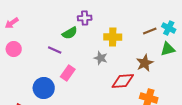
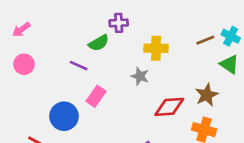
green triangle: (168, 49) -> (229, 64), turned 49
brown star: (145, 63) -> (207, 95), moved

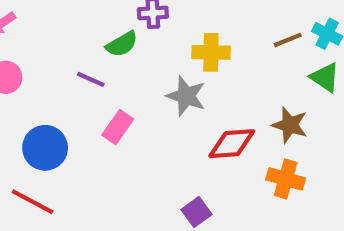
gray star: (140, 76) -> (186, 96), size x1.4
brown star: (207, 95) -> (290, 125), turned -30
blue circle: (64, 116) -> (45, 148), moved

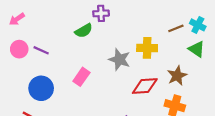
yellow cross: (211, 52) -> (147, 48), moved
purple line: (91, 79) -> (41, 50), moved
brown star: (290, 125) -> (177, 76), turned 30

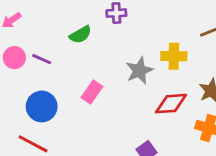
green semicircle: (84, 31) -> (80, 35), moved
gray star: (119, 59) -> (139, 71), turned 30

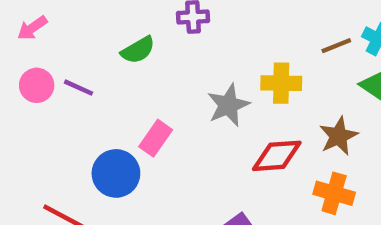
blue circle: (42, 106) -> (116, 173), moved

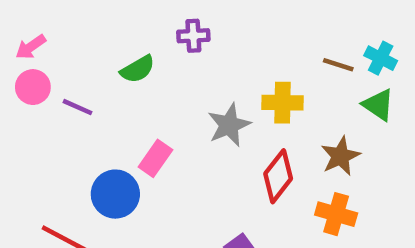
brown line: (336, 46) -> (338, 65), turned 40
pink circle: (37, 85) -> (33, 87), moved
red diamond: (277, 156) -> (278, 176), turned -48

